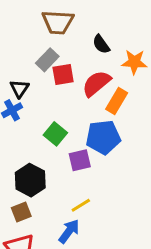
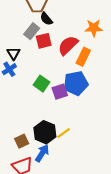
black semicircle: (101, 44) -> (46, 19), moved
purple square: (80, 160) -> (60, 92), moved
black hexagon: (30, 180) -> (45, 132), moved
blue arrow: (69, 231) -> (42, 153), moved

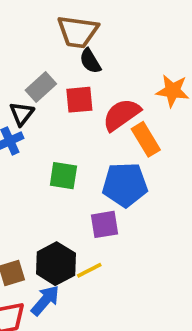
gray rectangle: (32, 31) -> (41, 87), moved
orange rectangle: (83, 57) -> (146, 139), turned -66
green square: (42, 84) -> (63, 176), turned -35
purple square: (60, 92) -> (105, 224), moved

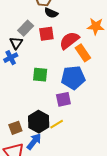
black semicircle: (90, 61) -> (51, 13), turned -32

